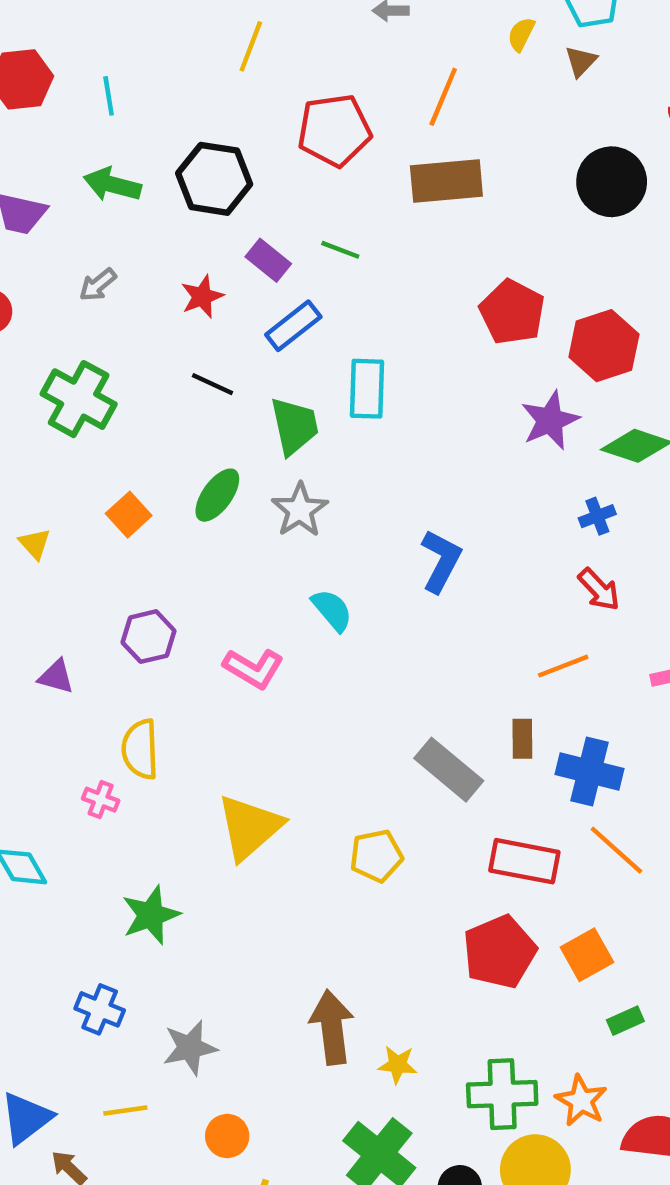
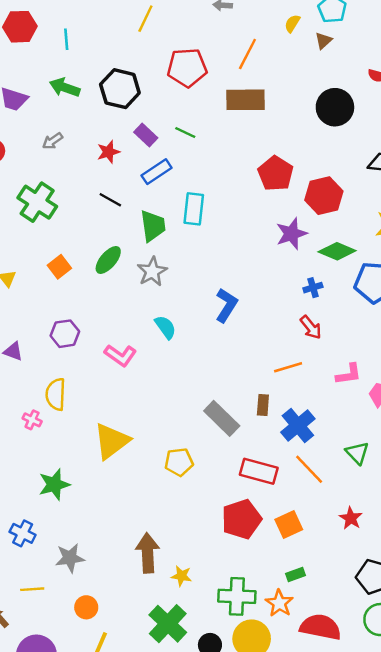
blue cross: (590, 772) -> (298, 425), turned 32
green rectangle: (625, 1021) -> (296, 575), moved

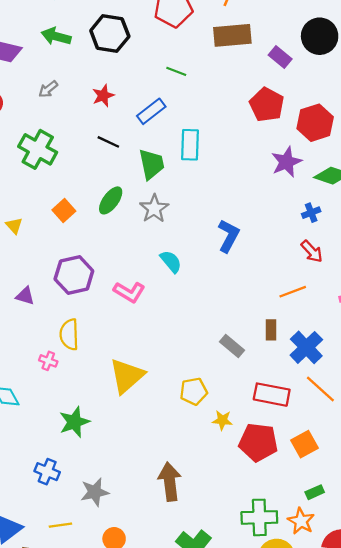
purple rectangle: (146, 135) -> (280, 57), moved
purple hexagon: (65, 334) -> (74, 275), size x1.4
gray rectangle: (222, 418) -> (232, 346), size x0.7
red pentagon: (241, 519) -> (258, 442), turned 30
yellow star: (181, 576) -> (222, 420), moved

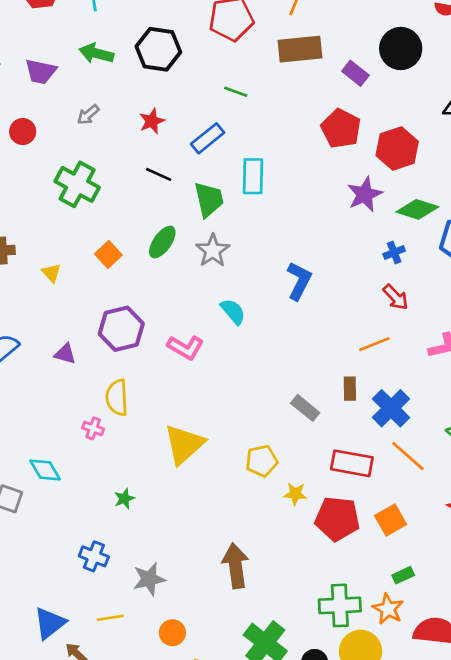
green star: (74, 422) -> (124, 499), size x0.6

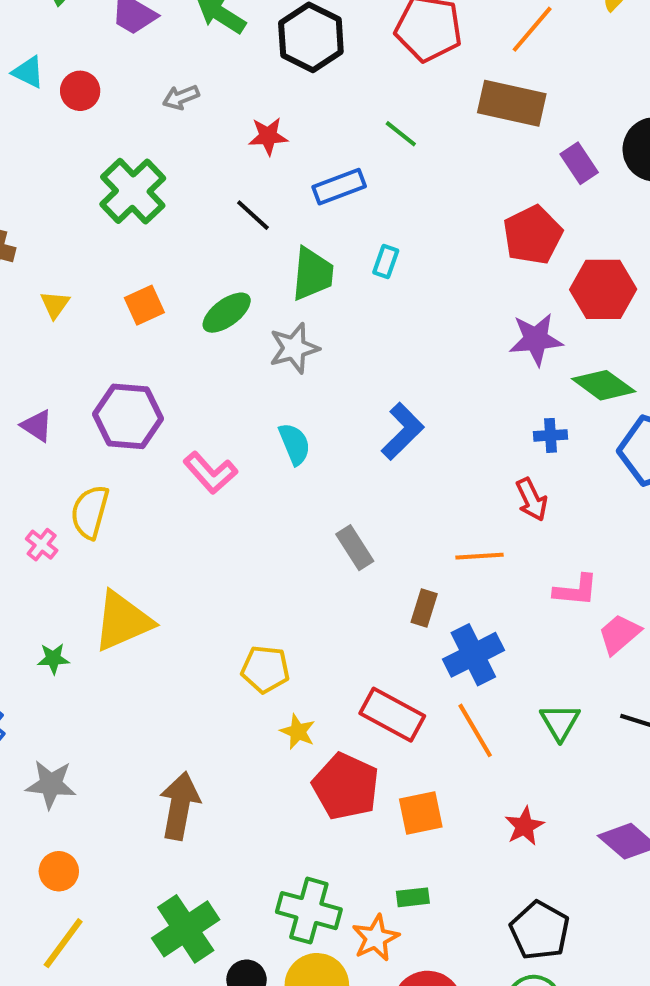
cyan rectangle: (253, 176) -> (386, 262), size x0.6
gray rectangle: (305, 408) -> (355, 548), moved
yellow triangle: (184, 444) -> (123, 621), moved

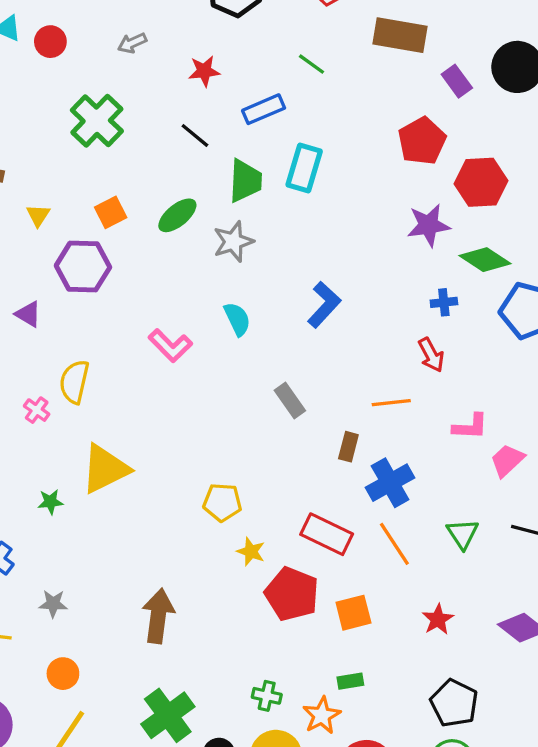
cyan rectangle: (386, 262) -> (304, 168), size x1.8
purple hexagon: (128, 416) -> (83, 266), moved
gray star: (51, 784) -> (53, 604), size x0.7
green cross: (309, 911) -> (267, 696), size x0.6

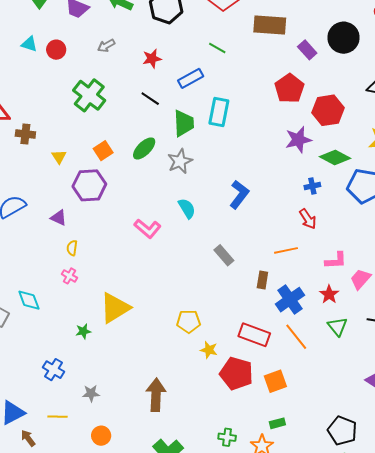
yellow semicircle: (74, 382) -> (72, 248), moved, size x0.6
red star: (438, 619) -> (329, 294), moved

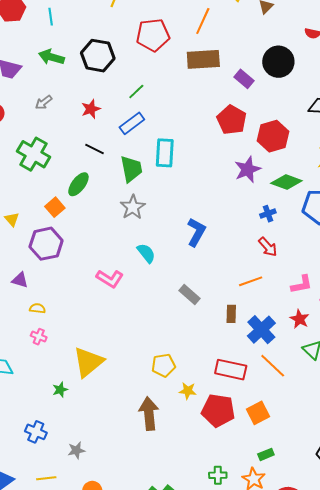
green line: (217, 48) -> (136, 92), moved, turned -66
green ellipse: (144, 148) -> (78, 184), moved
yellow semicircle: (72, 248) -> (37, 308), turned 98
brown arrow: (156, 395) -> (149, 414), moved

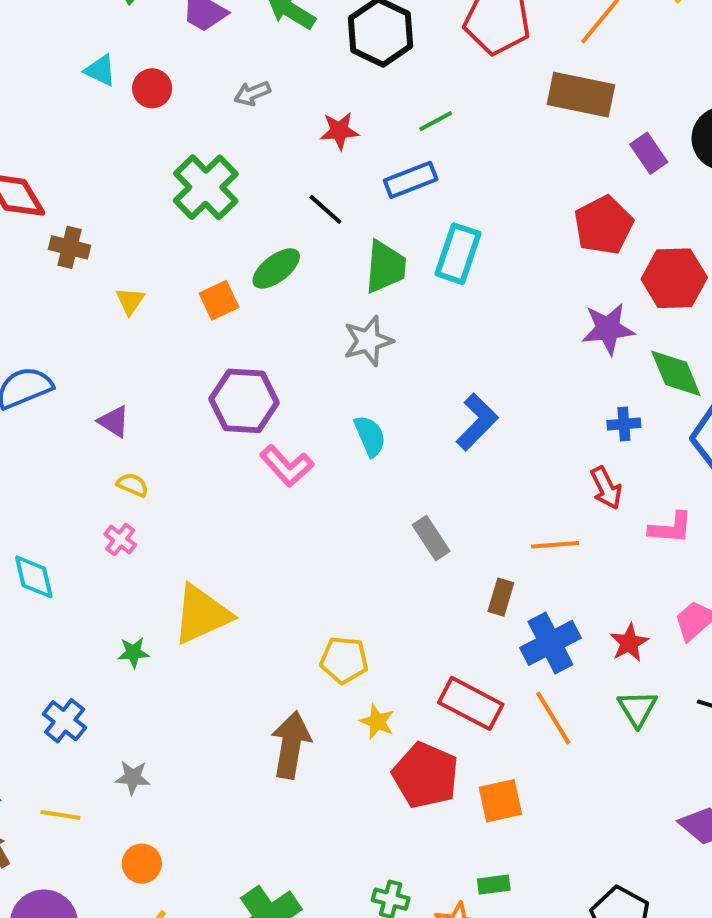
green diamond: (286, 182) -> (676, 373), turned 32
purple hexagon: (46, 244) -> (244, 401), moved
pink L-shape: (302, 284) -> (671, 528), moved

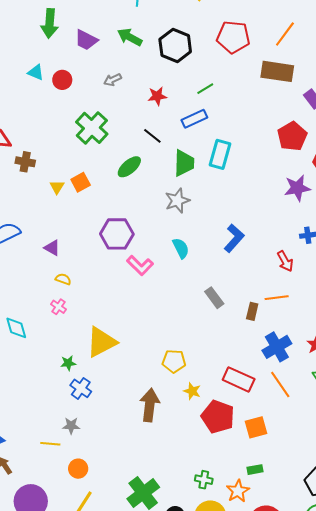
orange square: (219, 300) -> (81, 182), moved
red arrow: (606, 488) -> (285, 261), moved
brown rectangle: (501, 597) -> (252, 311), moved
blue cross: (65, 721) -> (81, 388), moved
yellow line: (60, 815) -> (50, 444), moved

